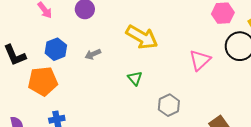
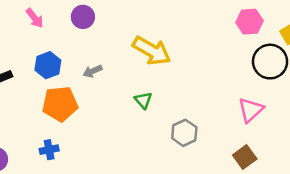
pink triangle: (200, 60) -> (251, 110), moved
orange pentagon: (43, 81) -> (60, 104), moved

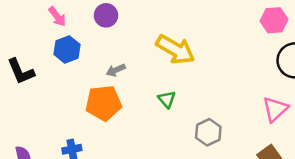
blue hexagon: (48, 65) -> (67, 49), moved
orange pentagon: (60, 104) -> (104, 103), moved

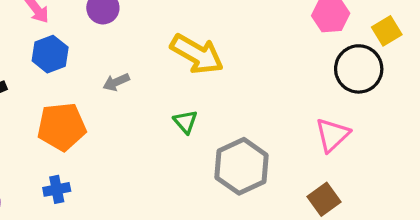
orange pentagon: (104, 103) -> (62, 127), moved
gray hexagon: (208, 132) -> (242, 166), size x1.5

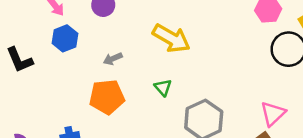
orange pentagon: (62, 127) -> (107, 97), moved
pink triangle: (332, 135) -> (273, 114), moved

